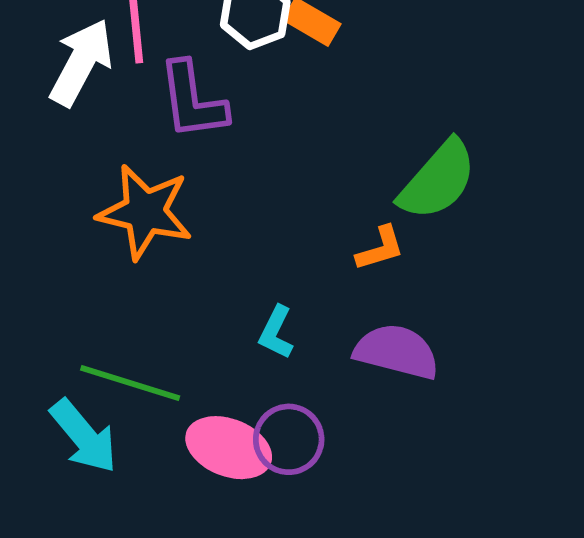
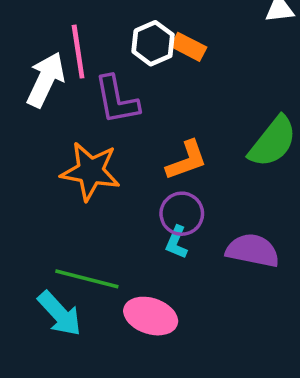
orange L-shape: (380, 248) -> (187, 160), moved, size x1.4
purple circle: (289, 439) -> (182, 214), moved

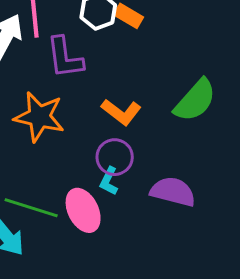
orange L-shape: (187, 160) -> (121, 112), turned 54
pink ellipse: (151, 316) -> (83, 210), moved, turned 42

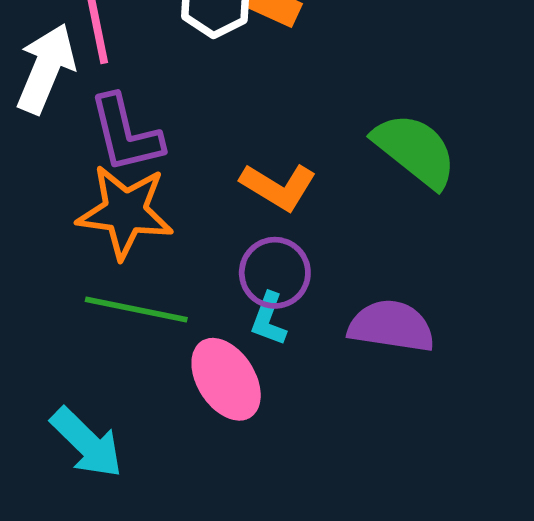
purple L-shape: (65, 57) -> (126, 134), moved
green semicircle: (195, 100) -> (415, 150), turned -87
green line: (31, 208) -> (136, 310), moved

